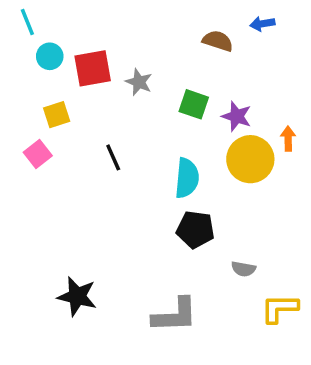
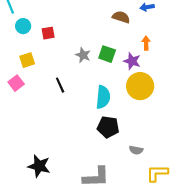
red square: (93, 68) -> (48, 33), size x0.6
gray star: (139, 82) -> (83, 55), moved
orange arrow: (288, 139) -> (146, 43), moved

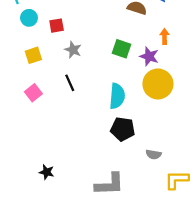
gray star: (83, 55) -> (73, 50), moved
pink square: (16, 83) -> (33, 93), moved
black star: (39, 166) -> (47, 172), size x0.6

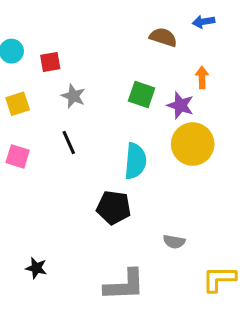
pink square: (33, 93) -> (18, 156), turned -35
black pentagon: (123, 129) -> (114, 208), moved
gray semicircle: (154, 154) -> (174, 242), moved

